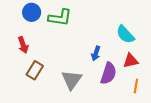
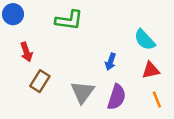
blue circle: (32, 12) -> (13, 14), moved
purple semicircle: (108, 73) -> (117, 97), moved
orange line: (136, 86) -> (157, 99), turned -32

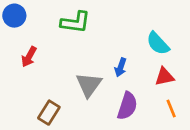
red arrow: (26, 52) -> (29, 57), turned 48
brown rectangle: (40, 81) -> (49, 113), moved
gray triangle: (82, 92) -> (89, 85), moved

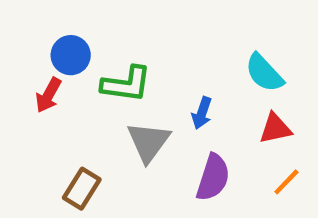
blue circle: (14, 16) -> (71, 55), moved
green L-shape: (75, 22) -> (126, 84), moved
orange line: (171, 109) -> (286, 182), turned 66

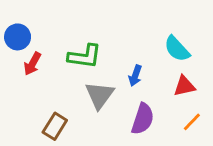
blue circle: (71, 55) -> (18, 37), moved

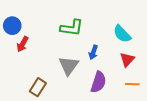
green L-shape: (85, 56) -> (72, 28), moved
red triangle: (184, 86) -> (127, 60), turned -35
orange line: (192, 122) -> (132, 84), turned 48

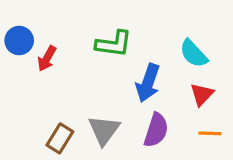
red arrow: (22, 44) -> (47, 58), moved
blue arrow: (93, 52) -> (148, 83), size x1.6
gray triangle: (69, 66) -> (104, 130), moved

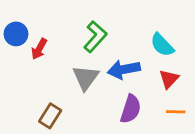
green L-shape: (114, 44) -> (95, 37), turned -56
blue arrow: (148, 83) -> (124, 69), turned 60
gray triangle: (104, 130) -> (86, 78), moved

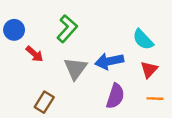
green L-shape: (95, 37) -> (67, 29), moved
red arrow: (39, 49) -> (35, 54), moved, turned -78

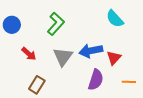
cyan semicircle: (143, 39) -> (115, 19), moved
red arrow: (35, 54) -> (29, 54), moved
red triangle: (149, 70) -> (114, 58), moved

